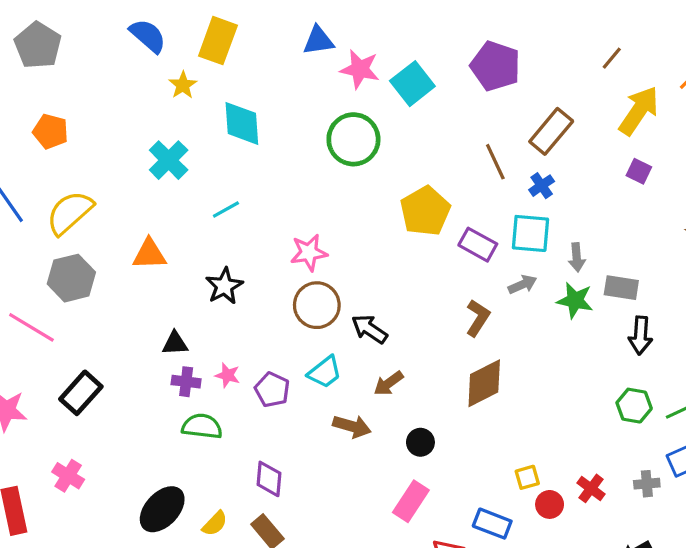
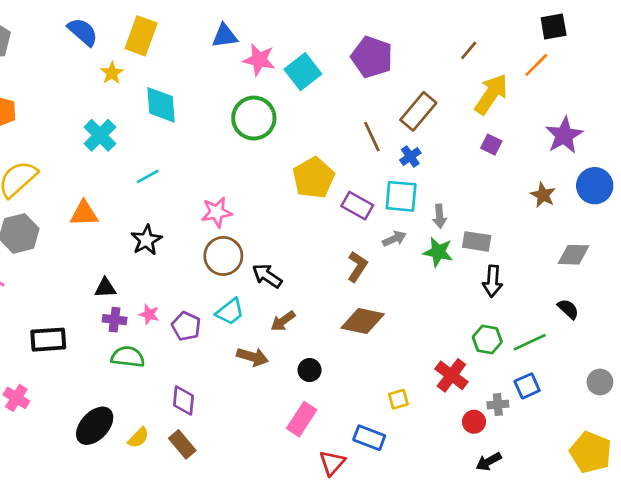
brown diamond: (484, 383) -> (363, 321), turned 39
black rectangle: (81, 393) -> (48, 340), moved, turned 44
red cross: (591, 488) -> (451, 375), moved, size x1.4
red circle: (550, 504) -> (474, 422), moved

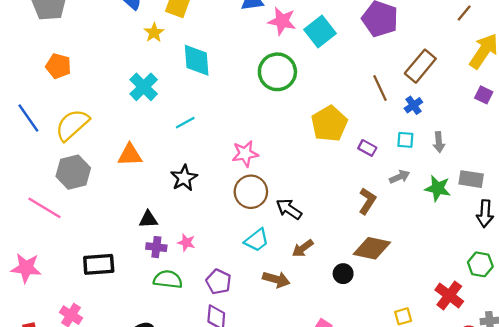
cyan square: (401, 196) -> (405, 140), size x0.6
purple rectangle: (357, 206) -> (367, 148), size x0.7
gray arrow: (439, 216) -> (439, 142), moved
purple pentagon: (186, 326) -> (219, 282), moved
black circle: (310, 370) -> (343, 274), moved

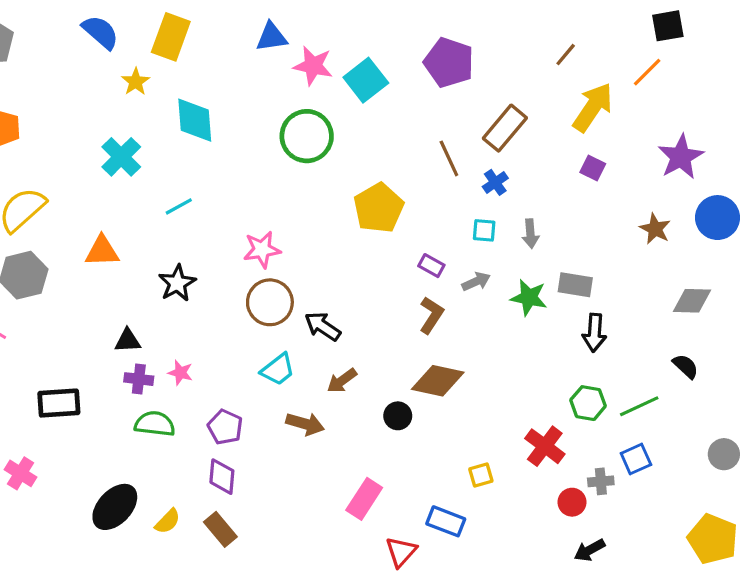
purple rectangle: (367, 148) -> (431, 266), moved

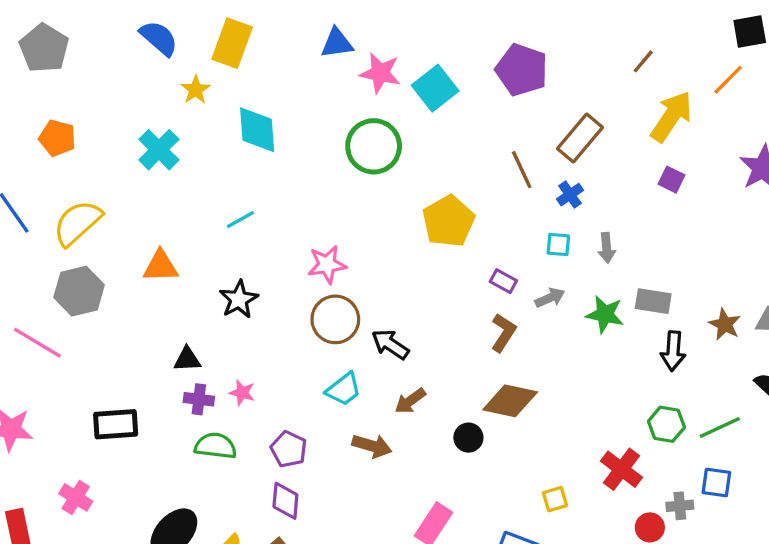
cyan cross: (121, 157) -> (159, 150), moved
brown star: (655, 229) -> (725, 324), moved
blue square: (636, 459) -> (716, 482), turned 32

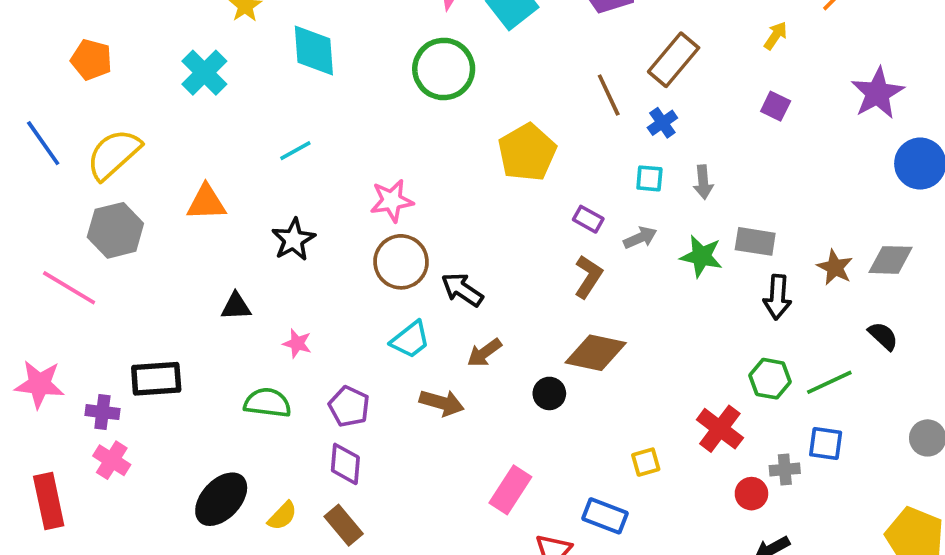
yellow arrow: (671, 116) -> (776, 36), size x0.5
purple cross: (199, 399) -> (102, 412), moved

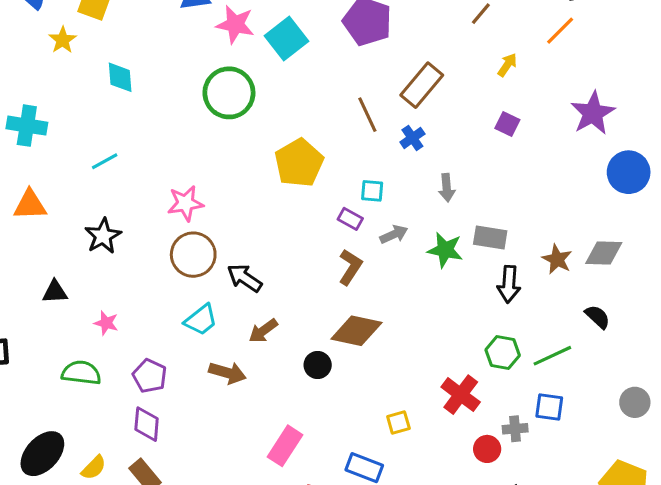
cyan diamond: (314, 50) -> (120, 77), size x0.7
cyan cross: (204, 73) -> (27, 126), moved, turned -36
cyan square: (649, 178) -> (372, 191), moved

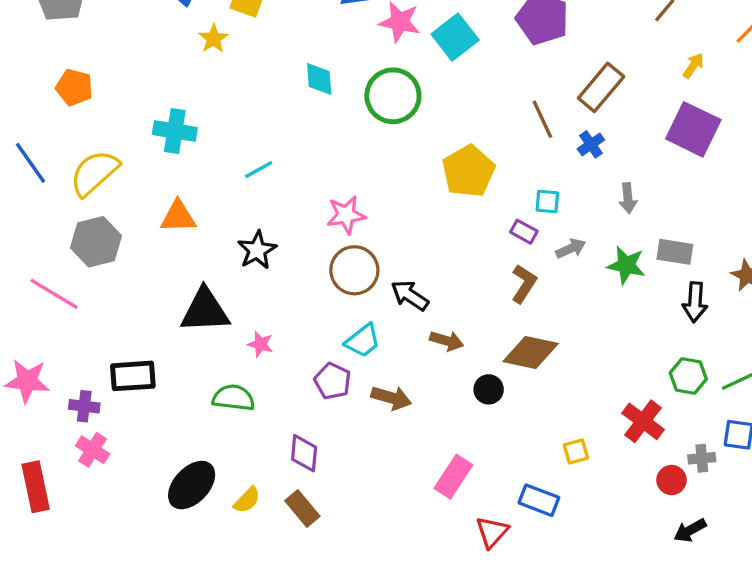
cyan diamond: (120, 77) -> (319, 79), moved
purple square: (507, 124) -> (693, 129), size x2.0
black triangle: (55, 292) -> (205, 311), size x1.8
brown arrow: (263, 331) -> (447, 341), moved, turned -128
purple pentagon: (150, 376) -> (333, 381), moved

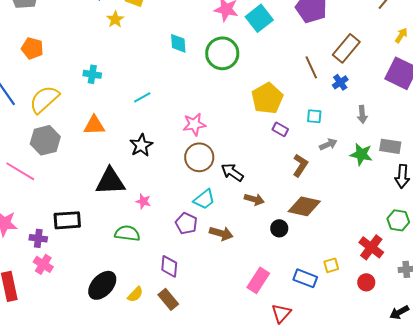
cyan cross: (175, 131) -> (92, 74), size x0.7
purple rectangle: (524, 232) -> (280, 129), moved
red circle: (672, 480) -> (366, 282), moved
blue rectangle: (539, 500) -> (305, 278), moved

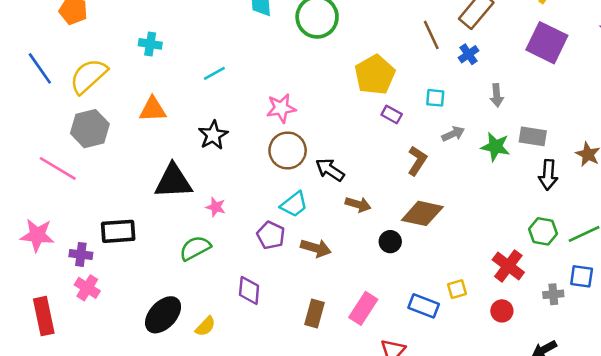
green semicircle: (127, 233) -> (195, 248), turned -35
brown rectangle: (168, 299) -> (315, 314), moved, turned 55

